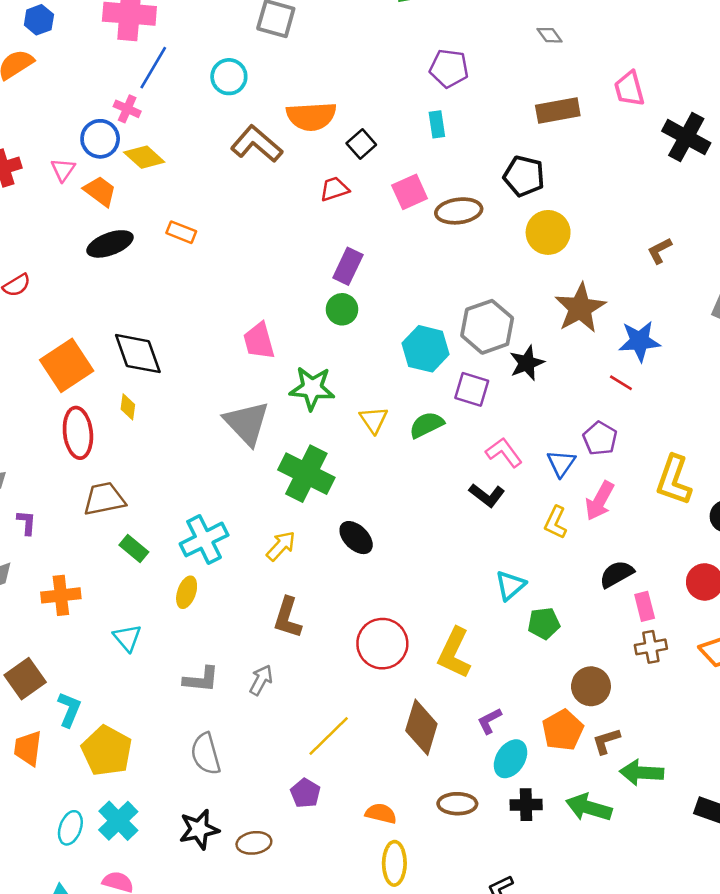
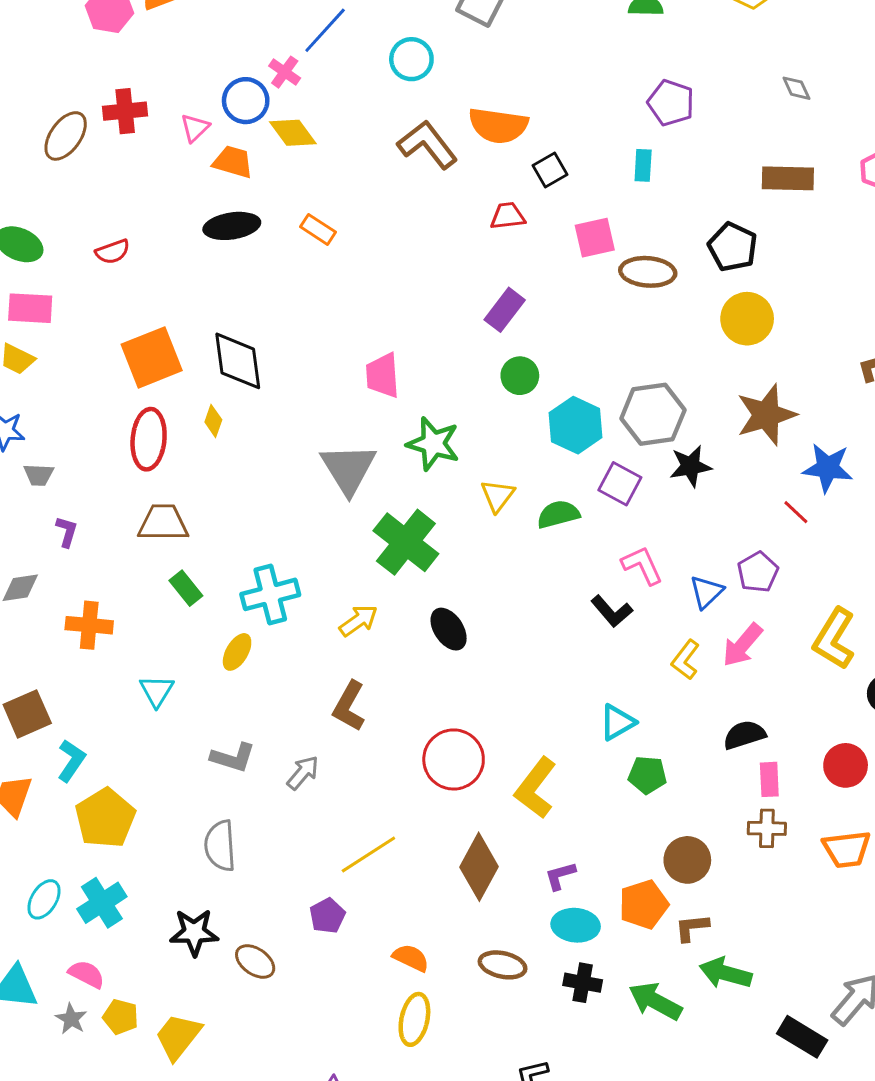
orange trapezoid: (100, 191) -> (233, 162), turned -32
green circle: (342, 309) -> (520, 376), moved
cyan ellipse: (511, 759) -> (576, 925), turned 51
brown ellipse: (254, 843) -> (255, 961), turned 32

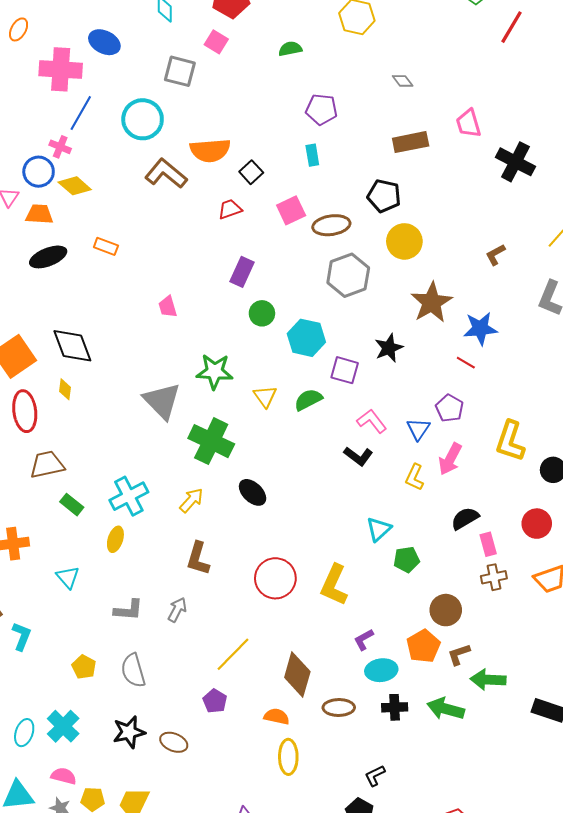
cyan circle: (411, 59) -> (143, 119), size x1.4
pink trapezoid: (383, 375) -> (168, 307), moved, size x0.7
gray hexagon: (653, 414) -> (348, 275), moved
yellow pentagon: (105, 818) -> (84, 667), moved, size x0.6
brown diamond: (479, 867) -> (297, 675), moved

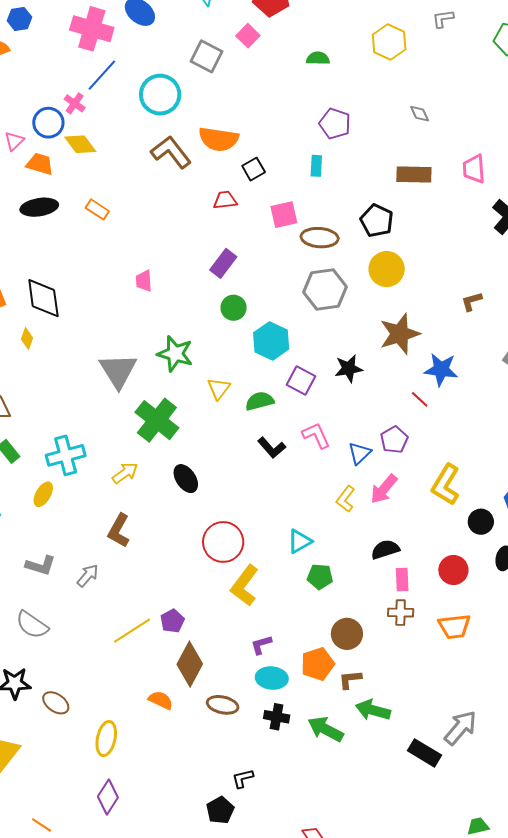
black L-shape: (358, 456) -> (272, 448), moved
red circle: (275, 578) -> (223, 542), moved
gray semicircle: (133, 671) -> (32, 625), turned -52
purple pentagon: (215, 701) -> (172, 621), moved
yellow ellipse: (288, 757) -> (106, 739), moved

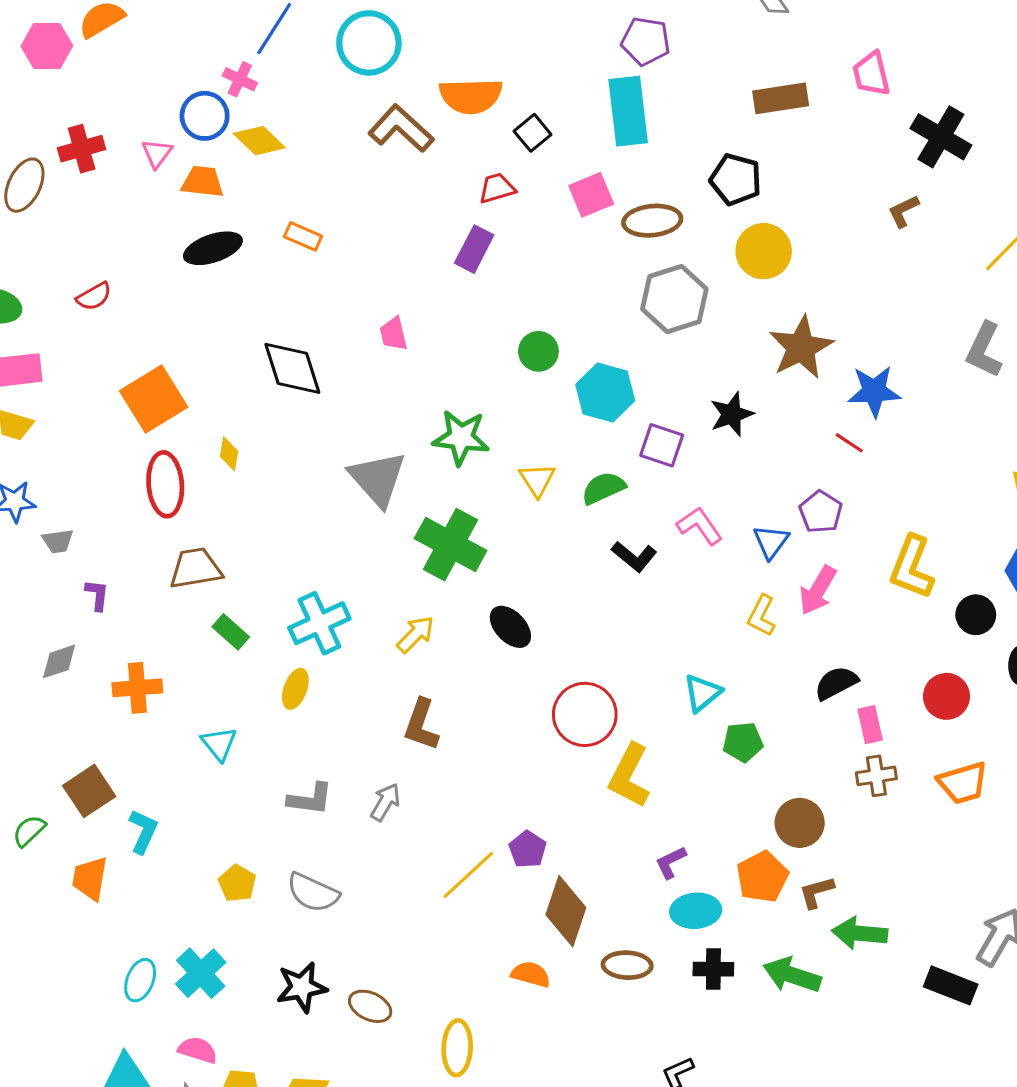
cyan rectangle: (316, 166) -> (628, 111), size x2.0
purple rectangle: (223, 263) -> (474, 249), moved
black diamond: (43, 298) -> (292, 368), moved
brown L-shape: (472, 301) -> (903, 211), moved

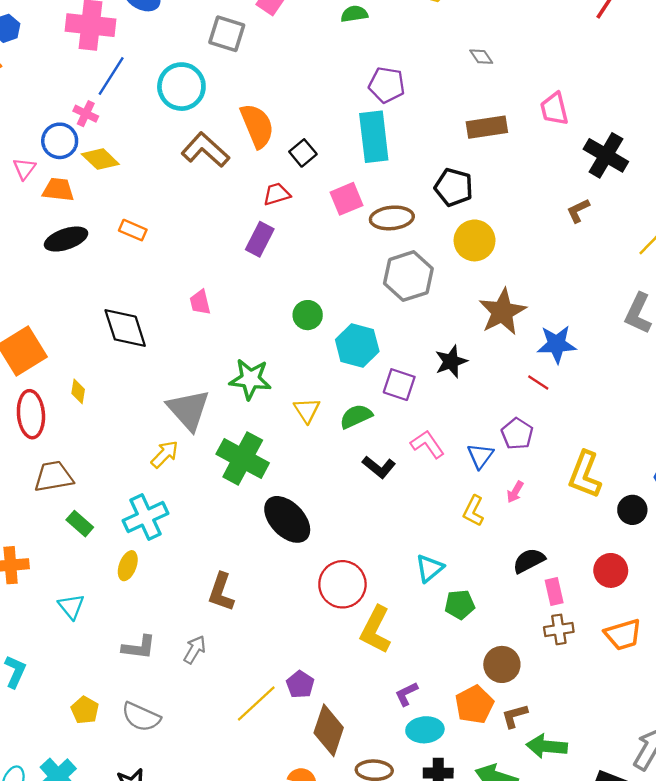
orange semicircle: (471, 96) -> (257, 126), turned -111
pink arrow: (818, 590) -> (515, 492), size x0.6
black ellipse: (510, 627) -> (287, 519), size x1.5
yellow arrow: (416, 634) -> (165, 454), moved

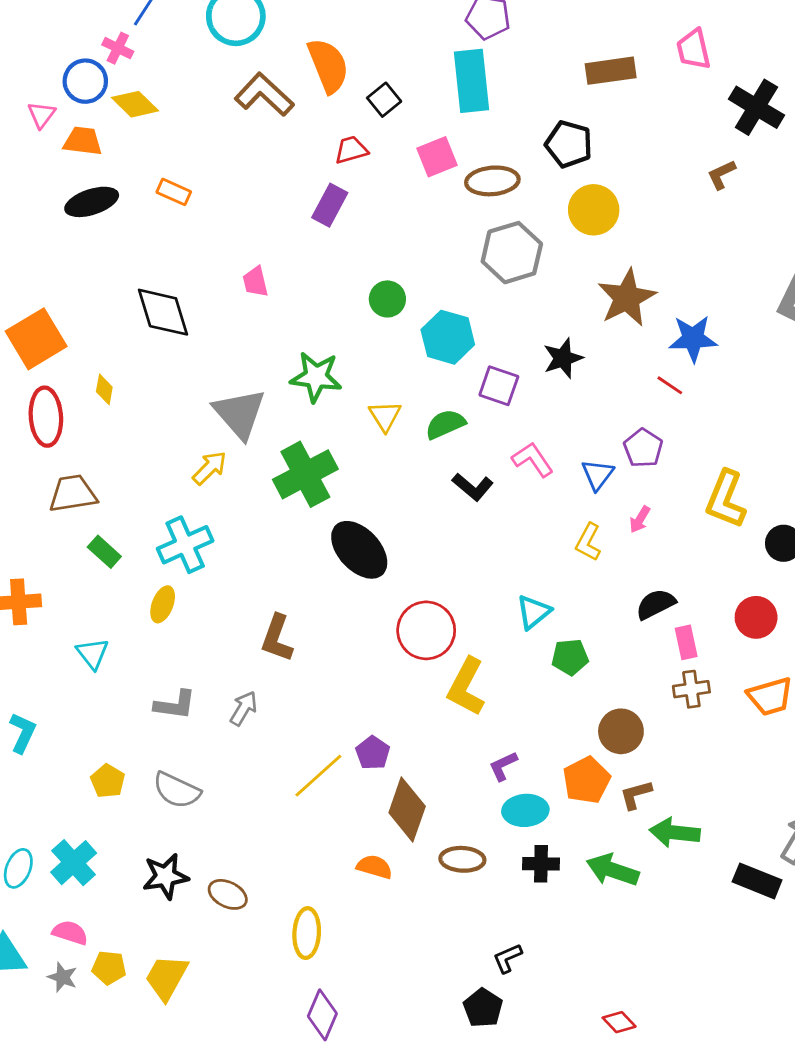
green cross: (243, 458) -> (305, 474), turned 33

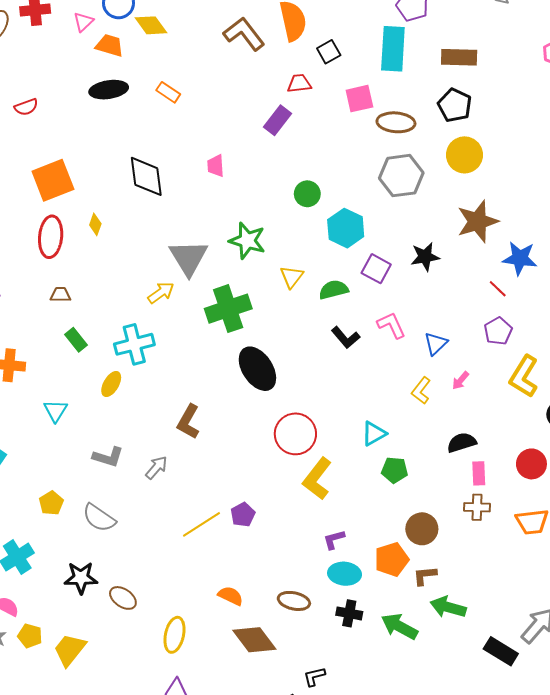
brown rectangle: (611, 71) -> (459, 57), moved
purple pentagon: (643, 448) -> (498, 331), moved
brown trapezoid: (73, 494) -> (61, 295), size x0.6
brown diamond: (407, 810) -> (254, 640), moved, turned -66

